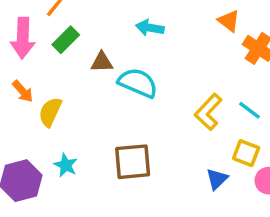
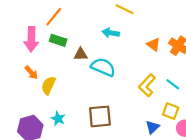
orange triangle: (229, 21) -> (154, 45), moved
green rectangle: (66, 40) -> (58, 40), turned 63

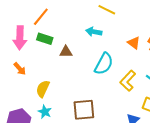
cyan semicircle: (103, 67) -> (104, 64), moved, turned 95
yellow semicircle: (48, 85) -> (43, 89), moved

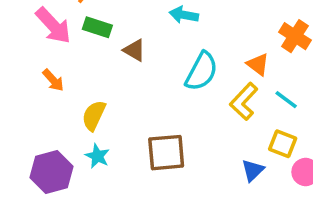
pink arrow: (20, 38) -> (53, 26), turned -45
orange triangle: (134, 43) -> (258, 64), moved
brown triangle: (66, 52) -> (134, 50), turned 32

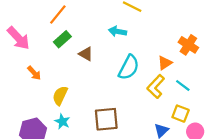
pink arrow: (53, 26) -> (18, 38), moved
green rectangle: (97, 27) -> (62, 39), turned -60
orange triangle: (258, 64) -> (165, 63), turned 49

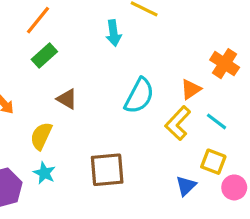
cyan arrow: (117, 31) -> (114, 33), moved, turned -108
brown triangle: (86, 54) -> (67, 99), moved

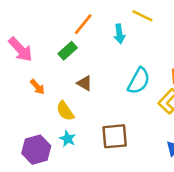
orange line: (38, 20) -> (83, 24), moved
yellow semicircle: (41, 136) -> (65, 111), turned -60

